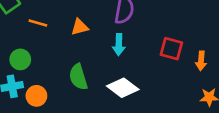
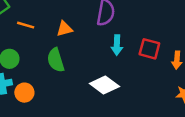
cyan arrow: (119, 45) -> (117, 45), moved
green semicircle: (78, 77) -> (56, 60), moved

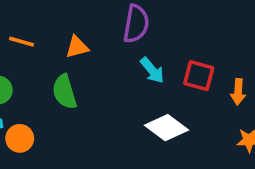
cyan arrow: (117, 45) -> (152, 70), turned -42
white diamond: (104, 85) -> (167, 128), moved

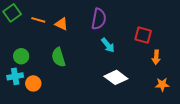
orange line: (22, 42) -> (38, 20), moved
orange triangle: (77, 47) -> (61, 24), moved, turned 40
red square: (199, 76) -> (143, 35), moved

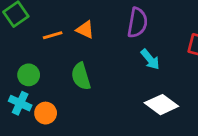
orange line: (38, 20) -> (53, 35), moved, turned -32
cyan cross: (15, 76) -> (20, 103), turned 35

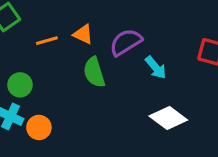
purple semicircle: (137, 23) -> (126, 42), moved, turned -132
green semicircle: (81, 76) -> (94, 72), moved

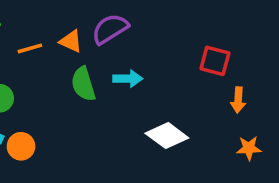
purple semicircle: (126, 42) -> (110, 29), moved
cyan arrow: (156, 68) -> (128, 79), moved, turned -50

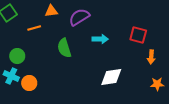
orange triangle: (71, 41) -> (51, 11), moved, turned -32
cyan arrow: (128, 79) -> (100, 39), moved
white diamond: (167, 136) -> (111, 77), turned -45

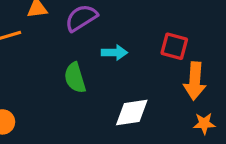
green semicircle: (64, 48) -> (75, 78), moved
orange arrow: (151, 57) -> (195, 81), size x1.6

